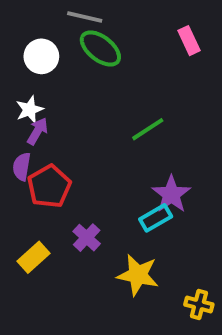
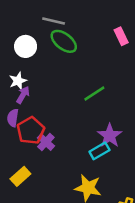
purple cross: (87, 238) -> (46, 142), moved

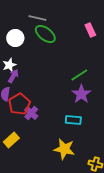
green line: (94, 94) -> (79, 75), moved
purple star: (110, 136) -> (81, 94), moved
cyan rectangle: (99, 151) -> (73, 120), turned 35

